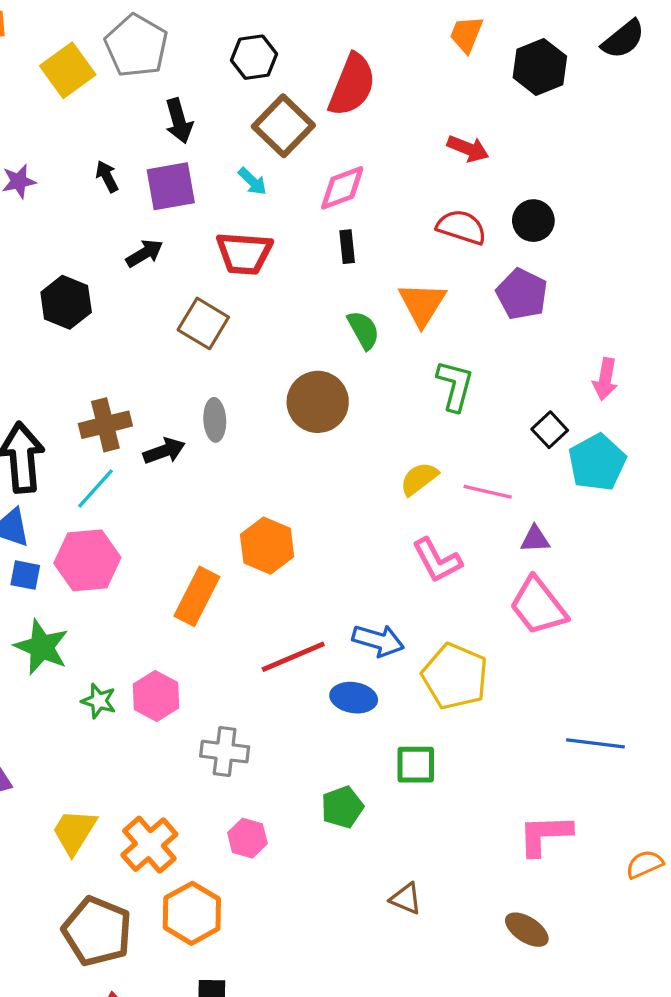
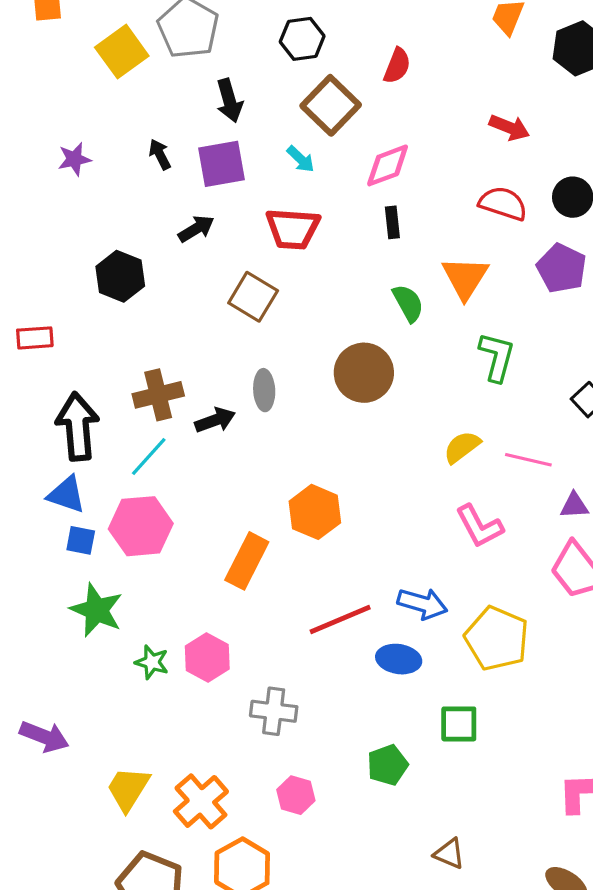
red semicircle: (352, 85) -> (397, 66), size x0.6

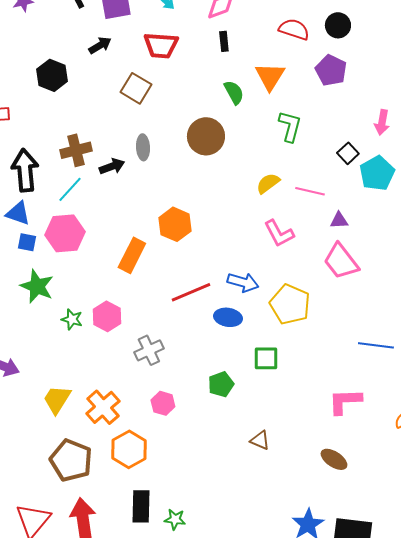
gray cross: (274, 711) -> (149, 350), turned -32

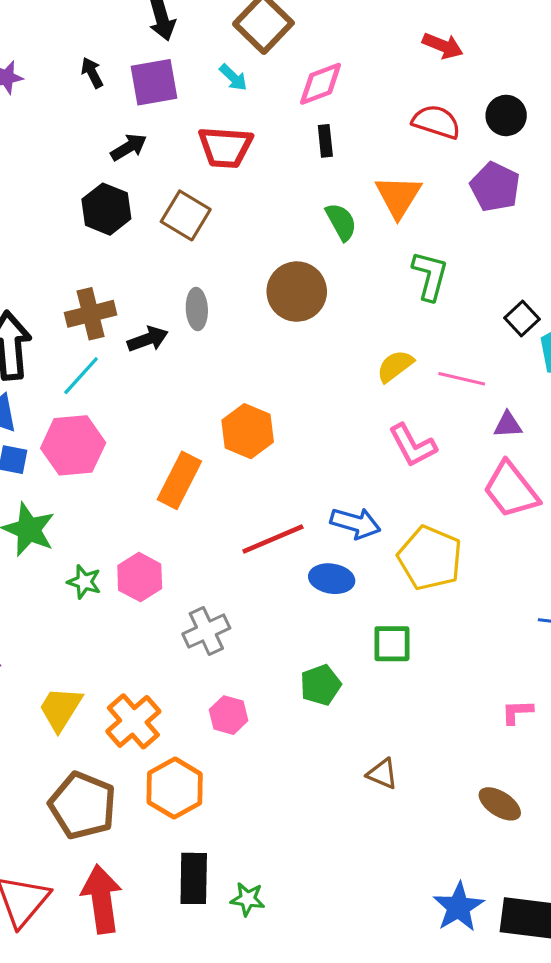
black hexagon: (52, 75) -> (106, 209), moved
pink L-shape: (345, 401) -> (517, 712), size x0.6

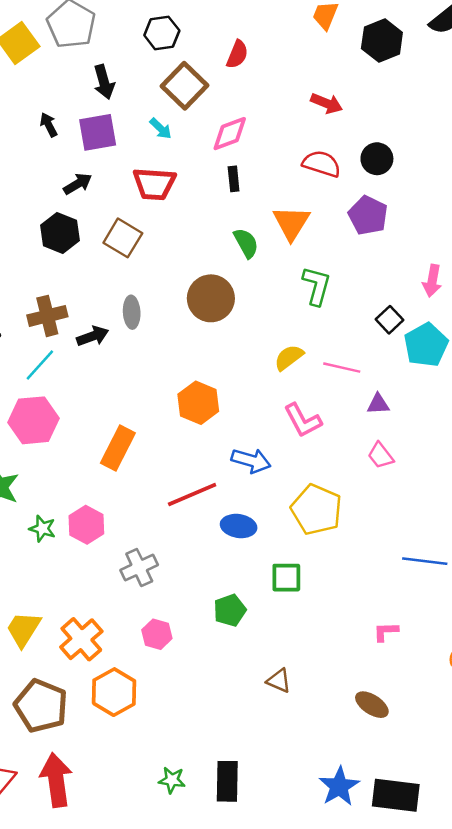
orange hexagon: (248, 431) -> (198, 403), moved
pink trapezoid: (511, 490) -> (381, 456), size x0.6
blue arrow: (355, 523) -> (251, 461), moved
black rectangle: (194, 878) -> (227, 781), moved

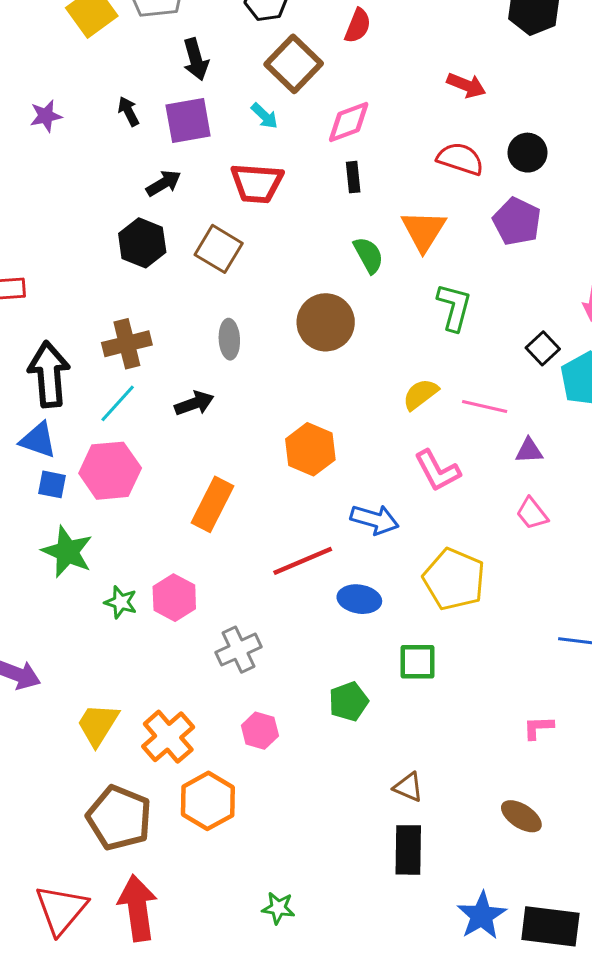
black arrow: (93, 336) -> (194, 403), moved
black rectangle: (227, 781) -> (408, 850), moved

